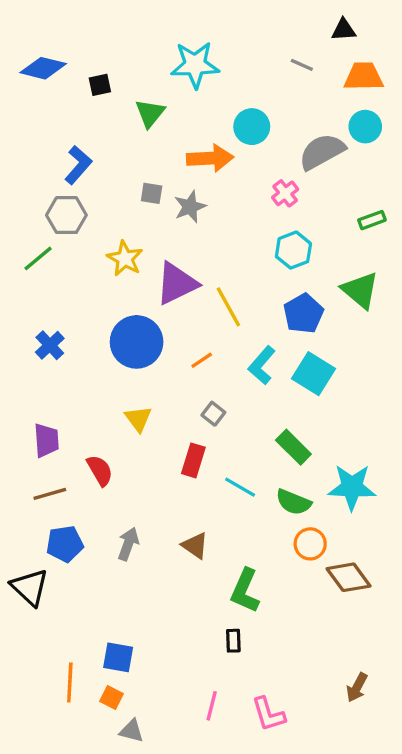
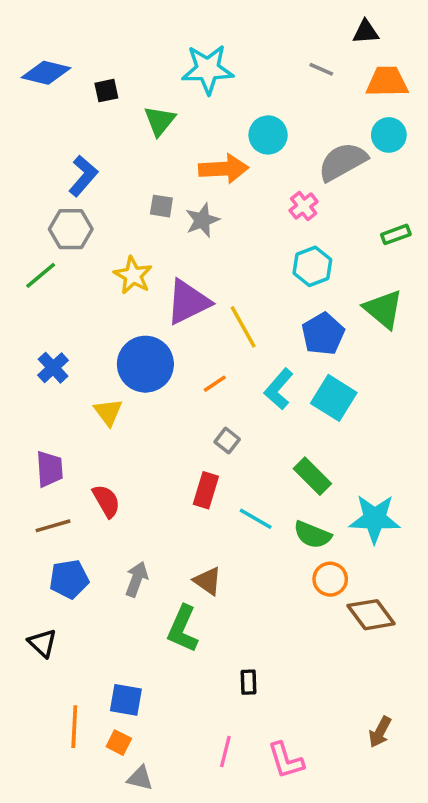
yellow triangle: (138, 419) -> (108, 412), moved
black triangle: (30, 587) -> (42, 643), moved, size x0.7
green L-shape: (245, 591) -> (183, 629), moved

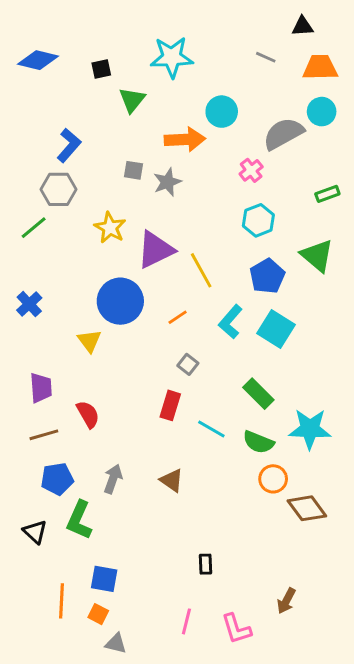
black square: (106, 91) -> (101, 69), moved
blue cross: (53, 368) -> (29, 304), moved
green L-shape: (183, 629) -> (79, 520), moved
brown arrow: (380, 732) -> (286, 601), moved

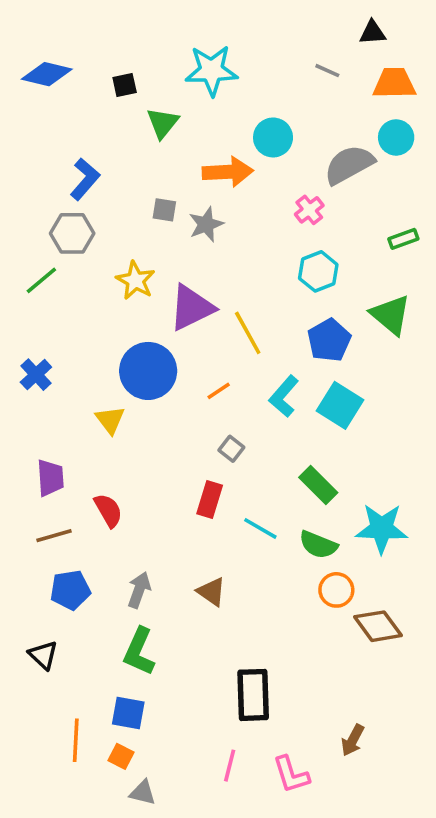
green L-shape: (79, 520) -> (139, 651), moved
black rectangle: (206, 564) -> (253, 695), size x2.0

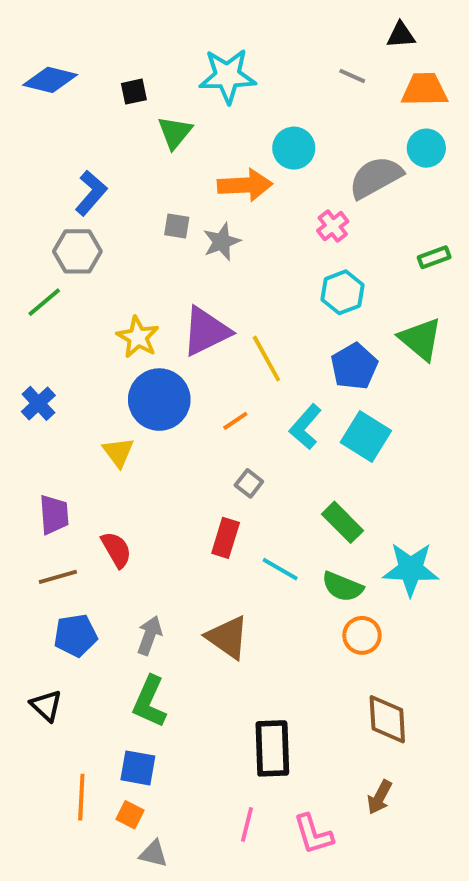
yellow star: (135, 280) -> (138, 337), moved
brown triangle: (211, 592) -> (227, 637), size x1.4
brown diamond: (378, 626) -> (387, 719), moved, turned 33

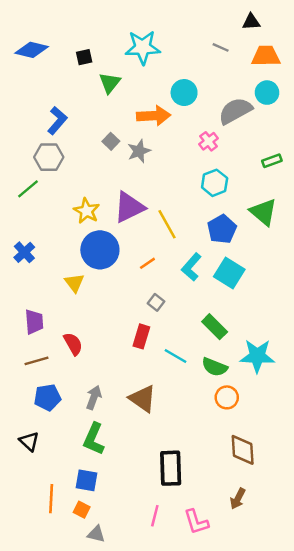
gray square: (177, 226) -> (111, 141), turned 35

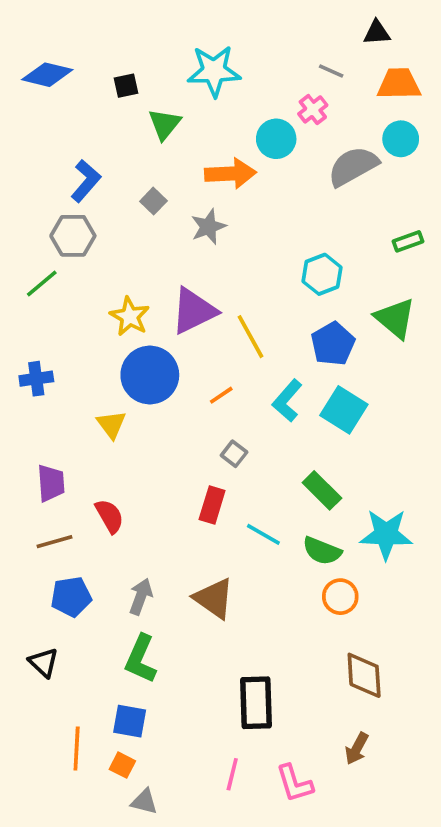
gray square: (111, 141) -> (153, 201), moved
pink cross: (208, 141) -> (313, 109), moved
blue cross: (24, 252) -> (36, 379), turned 35

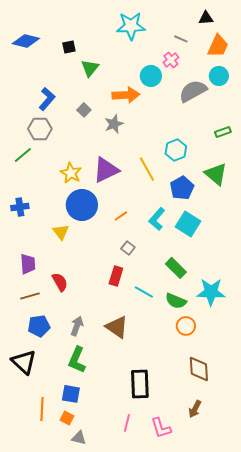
cyan star: (214, 71) -> (131, 26), moved
orange trapezoid: (399, 84) -> (218, 46), turned 115
yellow line: (251, 337) -> (147, 169), moved
black triangle: (44, 663) -> (24, 362), size x1.5

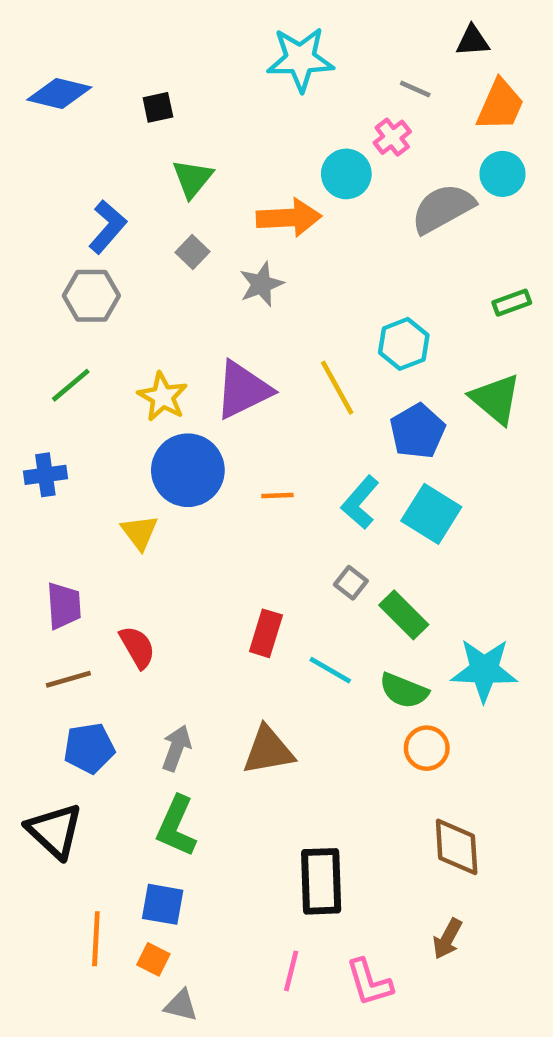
green triangle: (90, 68) -> (192, 179), moved
green line: (23, 155) -> (71, 385), moved
orange line: (121, 216) -> (277, 495), turned 32
gray square: (128, 248) -> (351, 583), moved
brown triangle: (117, 327) -> (268, 750), turned -45

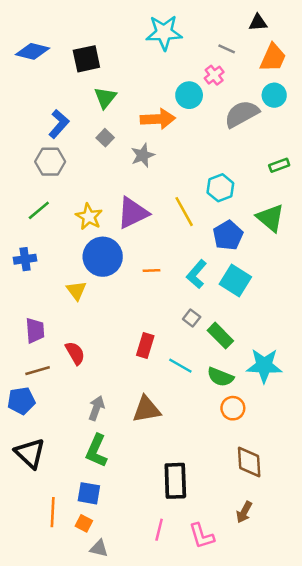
black square: (158, 107) -> (86, 59), size x1.6
blue pentagon: (89, 748) -> (21, 401), moved

